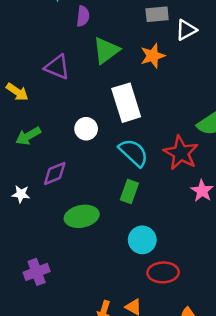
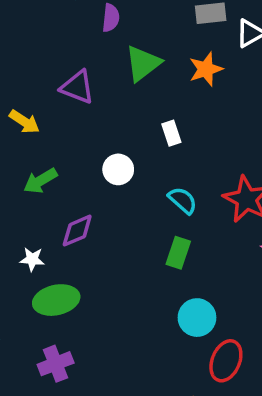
white rectangle: (126, 103) -> (171, 133), size x0.5
cyan semicircle: (133, 153) -> (183, 200), size x0.7
green ellipse: (82, 216) -> (56, 300), moved
red ellipse: (163, 272) -> (226, 361), turned -64

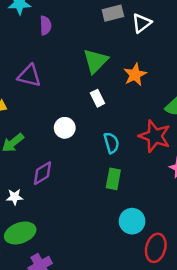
green triangle: (143, 63) -> (96, 61), moved
orange star: (206, 69) -> (135, 75), moved
cyan semicircle: (183, 200) -> (111, 143), turned 40
green ellipse: (56, 300) -> (20, 233), moved

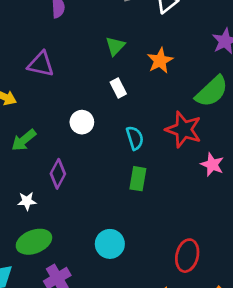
green triangle: (96, 61) -> (115, 46), size x0.7
purple diamond: (43, 173) -> (58, 174), turned -30
cyan circle: (132, 221) -> (110, 244), moved

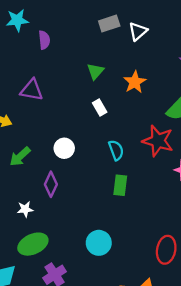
white circle: (82, 122) -> (64, 148), moved

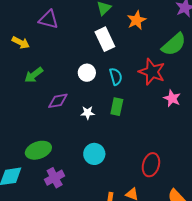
white rectangle: (100, 108) -> (105, 39), size x1.6
white circle: (64, 148) -> (87, 73), moved
purple diamond: (51, 184) -> (58, 101), turned 50
white star: (25, 209) -> (88, 113), moved

